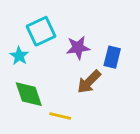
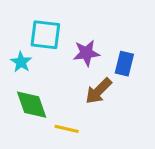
cyan square: (41, 31) -> (45, 35), turned 32

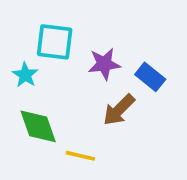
blue rectangle: (124, 64) -> (150, 77), turned -65

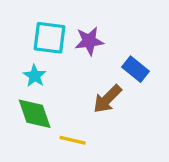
purple star: (104, 64) -> (89, 41), moved
cyan star: (25, 75) -> (35, 76), moved

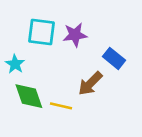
cyan star: (35, 76) -> (15, 64), moved
yellow line: (73, 140) -> (61, 106), moved

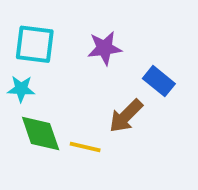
cyan square: (42, 32) -> (35, 44), moved
cyan star: (15, 64) -> (21, 89), turned -30

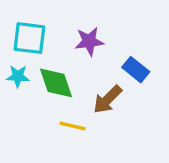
green diamond: (41, 133) -> (56, 83), moved

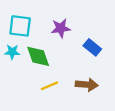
brown arrow: (107, 99) -> (87, 85), moved, turned -130
yellow line: (73, 126) -> (49, 86), turned -36

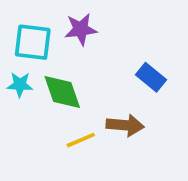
purple star: (61, 28) -> (81, 29), moved
brown arrow: (87, 85) -> (125, 125), moved

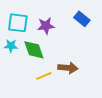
purple star: (81, 29) -> (46, 26), moved
blue rectangle: (151, 77) -> (82, 19), moved

